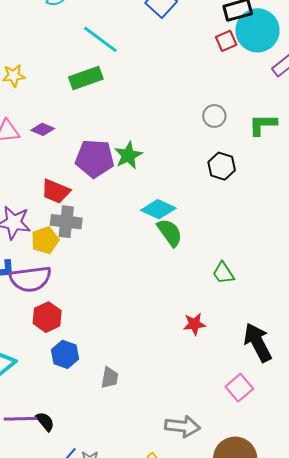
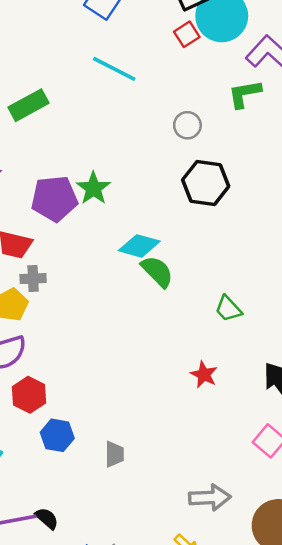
cyan line: (100, 39) -> (114, 69), moved
green L-shape: (263, 125) -> (245, 94), moved
black hexagon: (222, 166) -> (206, 183), size x1.4
gray cross: (66, 222) -> (33, 279), size x0.7
red star: (194, 324) -> (204, 375), turned -30

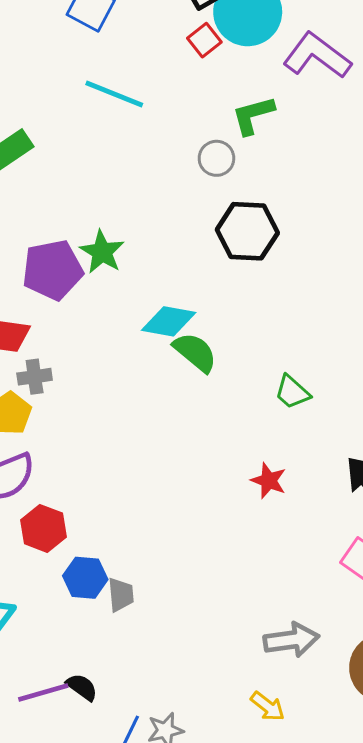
green L-shape: (245, 94) -> (253, 115), moved
gray trapezoid: (114, 454) -> (121, 595), moved

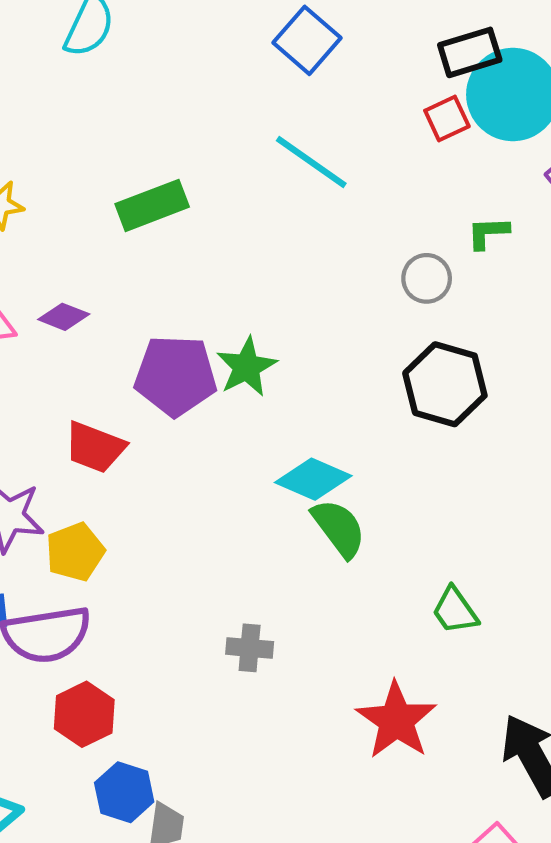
green L-shape: (253, 115) -> (488, 233), size x0.7
gray cross: (35, 377) -> (250, 648), moved
red star: (269, 481) -> (396, 720), size x1.6

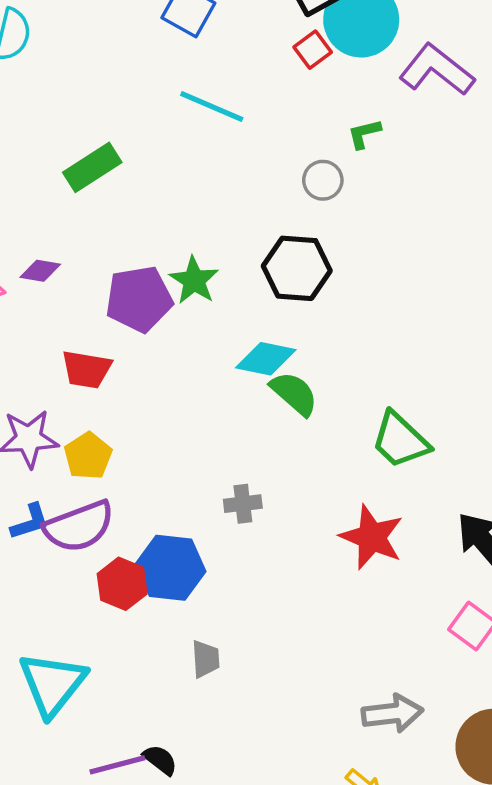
black hexagon: (445, 384) -> (297, 268), moved
green trapezoid: (455, 611) -> (400, 440), size x1.5
blue hexagon: (124, 792) -> (171, 568), moved, size x1.4

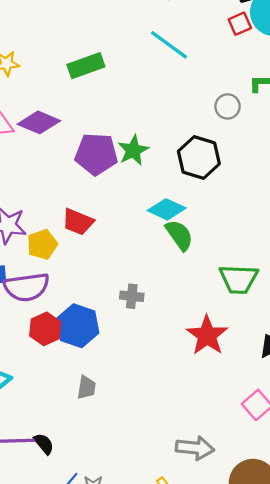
purple diamond: (40, 271) -> (39, 122), size x1.6
red trapezoid: (87, 369) -> (78, 222), moved
green trapezoid: (400, 440) -> (239, 279), turned -54

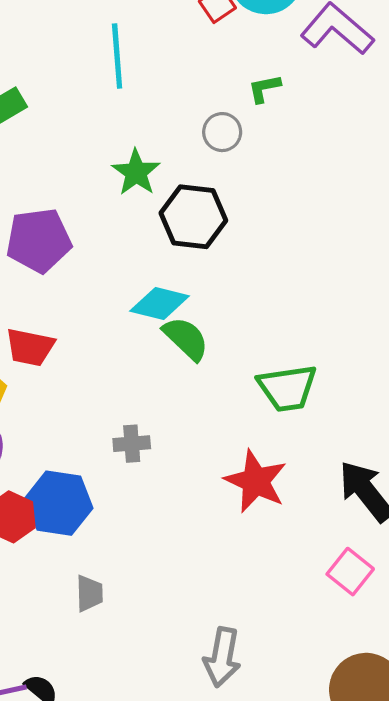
cyan line: (169, 45) -> (117, 56), turned 60
green star: (133, 150) -> (136, 172), moved
gray arrow: (195, 448) -> (222, 657), moved, turned 105

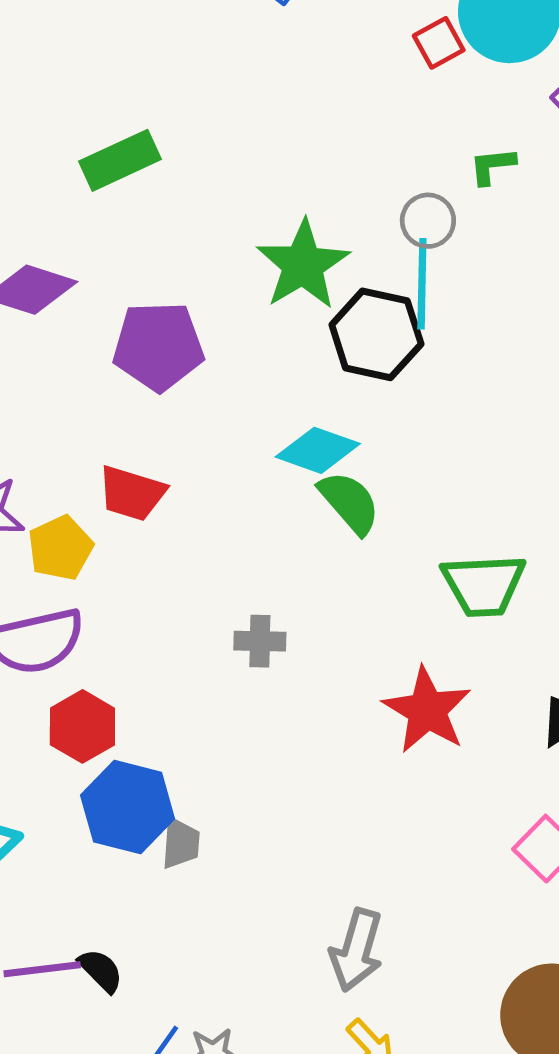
cyan line: (117, 56) -> (422, 284), moved
green star: (136, 172) -> (303, 265), size x1.4
blue hexagon: (59, 503) -> (128, 807), moved

